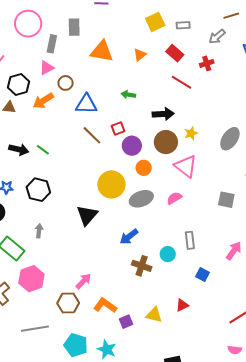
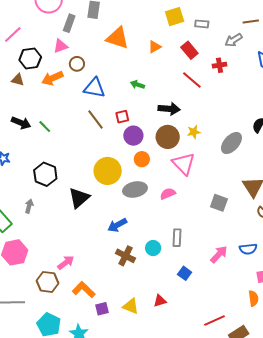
black hexagon: (38, 190) -> (45, 174), moved

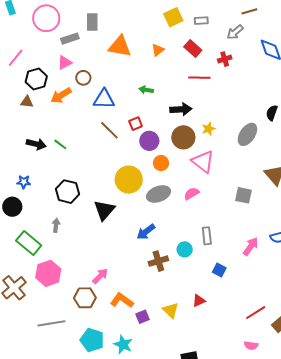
gray rectangle: (69, 23) -> (70, 39), turned 60
red line: (192, 80) -> (199, 78), turned -30
brown cross: (126, 256) -> (158, 261), turned -36
yellow triangle: (131, 306) -> (171, 310), turned 30

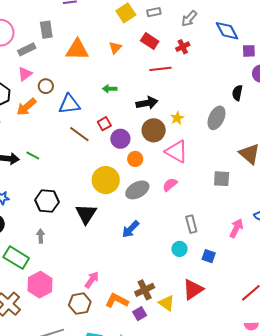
cyan circle: (185, 249) -> (179, 249), moved
brown cross: (158, 261) -> (145, 290), moved
red triangle: (199, 301) -> (193, 289), size x1.6

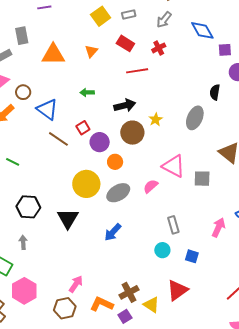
blue triangle: (69, 104) -> (47, 109), turned 45
pink triangle: (177, 151) -> (174, 166), moved

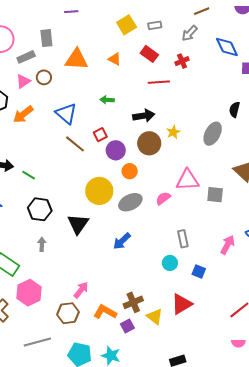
orange triangle: (91, 51) -> (115, 59), turned -48
brown circle: (23, 92) -> (44, 77), moved
green line: (13, 162) -> (29, 175), moved
pink triangle: (174, 166) -> (188, 180), turned -35
gray arrow: (23, 242) -> (42, 244), moved

